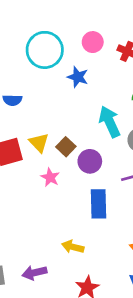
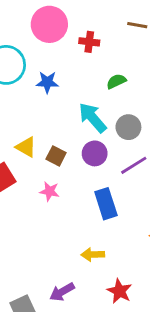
pink circle: (93, 42) -> (49, 24), moved, size x1.6
yellow triangle: (39, 143) -> (26, 147), moved
purple circle: (90, 161) -> (95, 153), moved

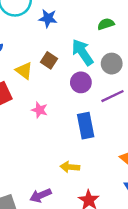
brown square: (56, 156) -> (49, 60), moved

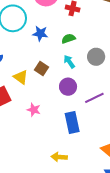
green semicircle: (106, 24) -> (69, 39), moved
cyan arrow: (83, 52) -> (69, 62), size x0.6
gray circle: (112, 64) -> (96, 57), moved

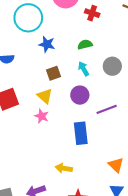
blue star: (40, 33) -> (47, 44), moved
brown square: (41, 68) -> (54, 73), turned 32
yellow triangle: (21, 77) -> (45, 96), moved

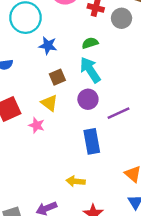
gray circle: (112, 66) -> (122, 18), moved
cyan arrow: (84, 69) -> (90, 70), size x1.6
pink star: (41, 116) -> (37, 125), moved

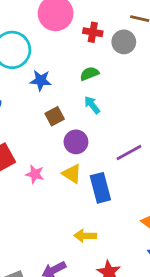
cyan arrow: (90, 70) -> (92, 105), size x0.6
purple circle: (88, 99) -> (76, 142), moved
yellow triangle: (49, 103) -> (72, 174), moved

